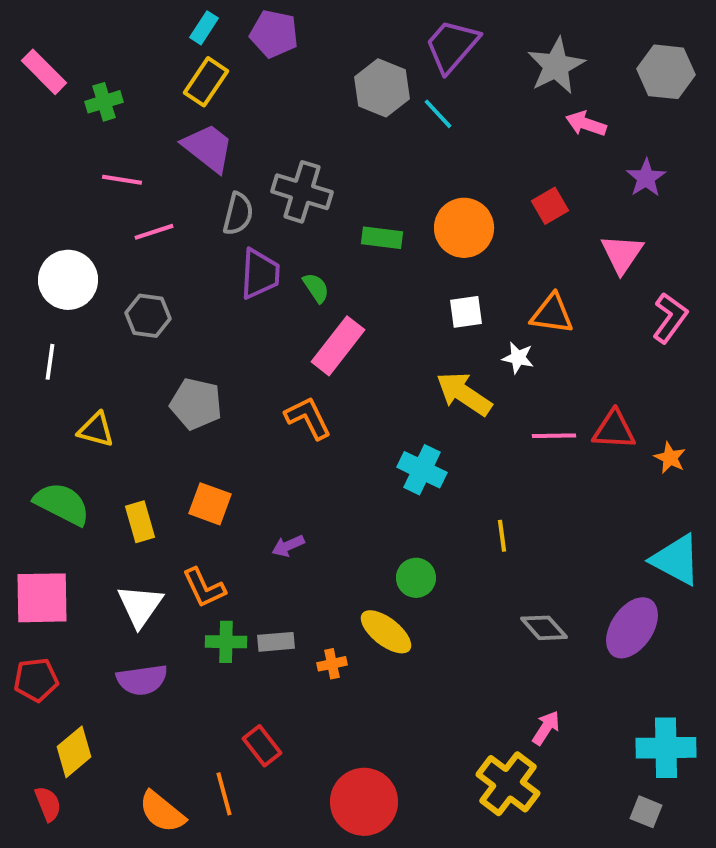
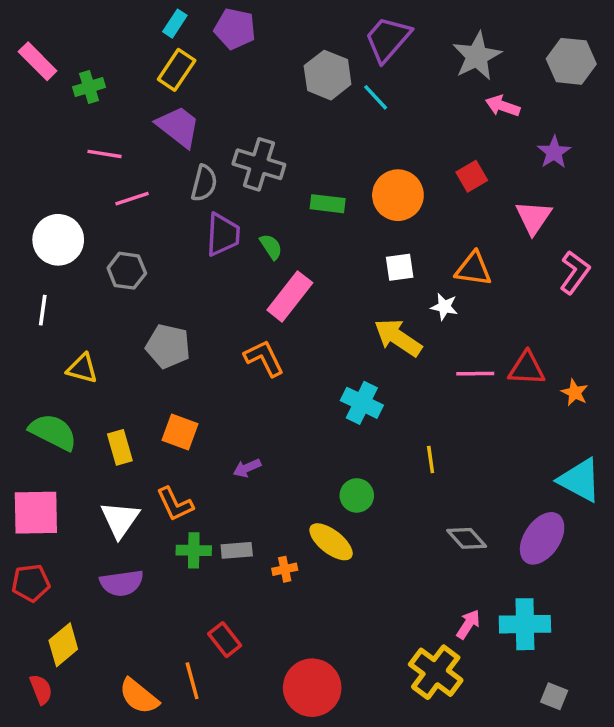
cyan cross: (666, 748) -> (525, 624), moved

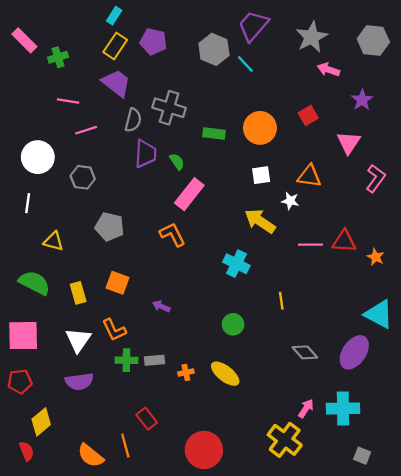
purple pentagon: (235, 29) -> (153, 42), moved
purple arrow: (247, 468) -> (161, 306), turned 48
yellow ellipse: (331, 542) -> (225, 374), moved

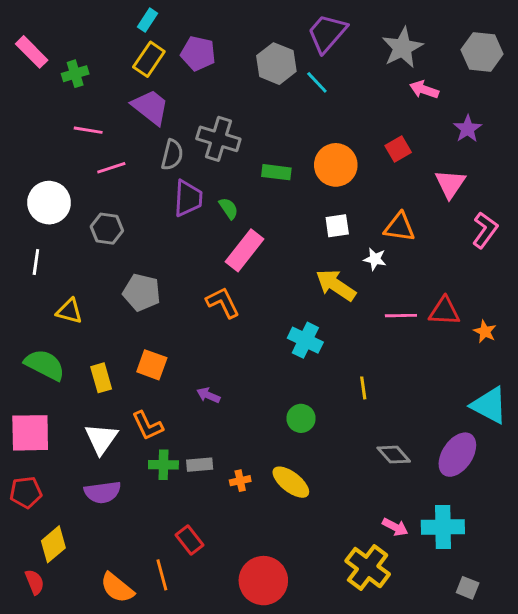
pink arrow: (306, 408) -> (395, 527), turned 84

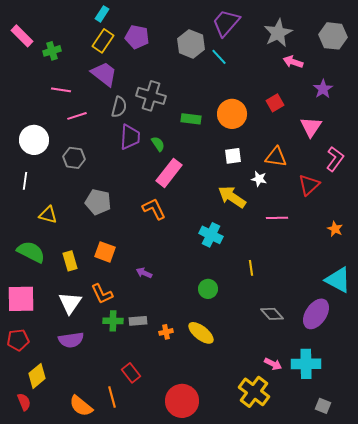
red triangle: (444, 311) -> (309, 185), moved, turned -45

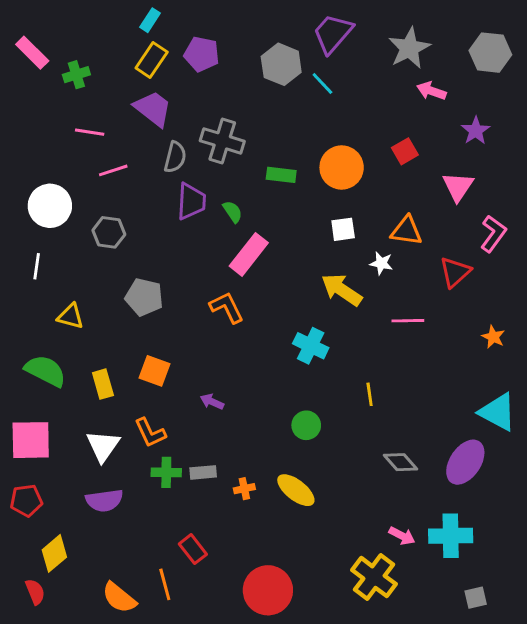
gray square: (323, 406) -> (476, 598), turned -35

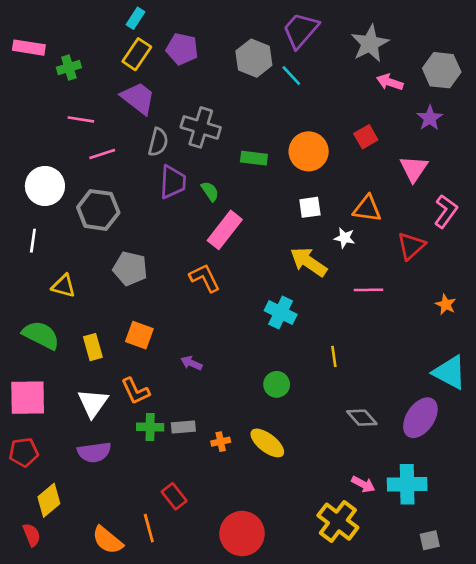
pink rectangle: (32, 53) -> (29, 48), turned -36
gray hexagon: (490, 53) -> (442, 70), moved
gray hexagon: (109, 232) -> (98, 210), size x1.4

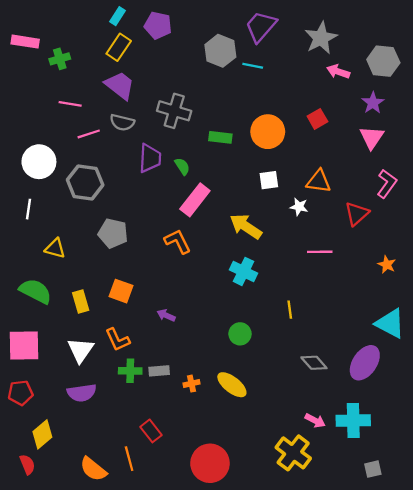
purple pentagon: (182, 49) -> (158, 25), moved
cyan line: (291, 75) -> (253, 66), turned -36
gray semicircle: (158, 142) -> (122, 122), moved, turned 90
pink triangle: (414, 169) -> (372, 137), moved
yellow arrow: (309, 262) -> (246, 226), moved

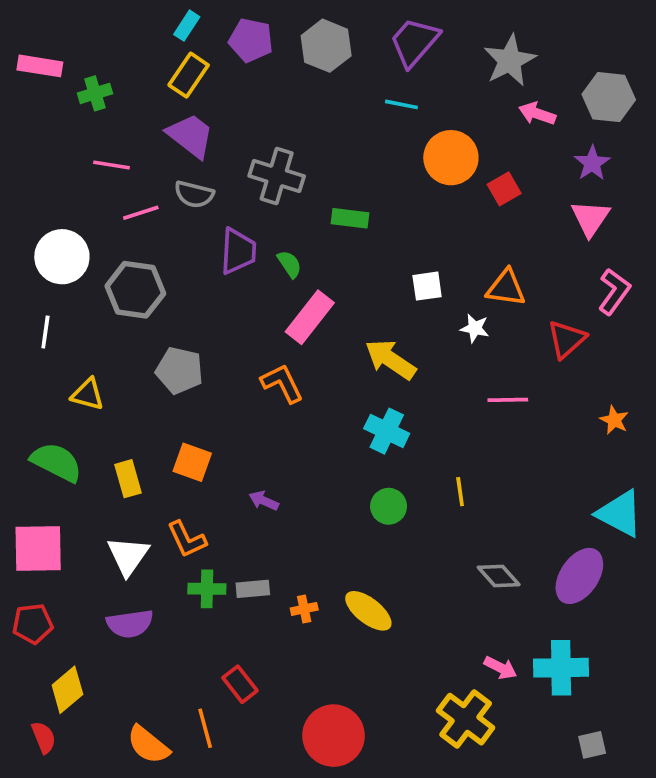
gray hexagon: (220, 51) -> (326, 46), moved
orange circle: (268, 132) -> (451, 158), moved
green circle: (240, 334) -> (389, 506), moved

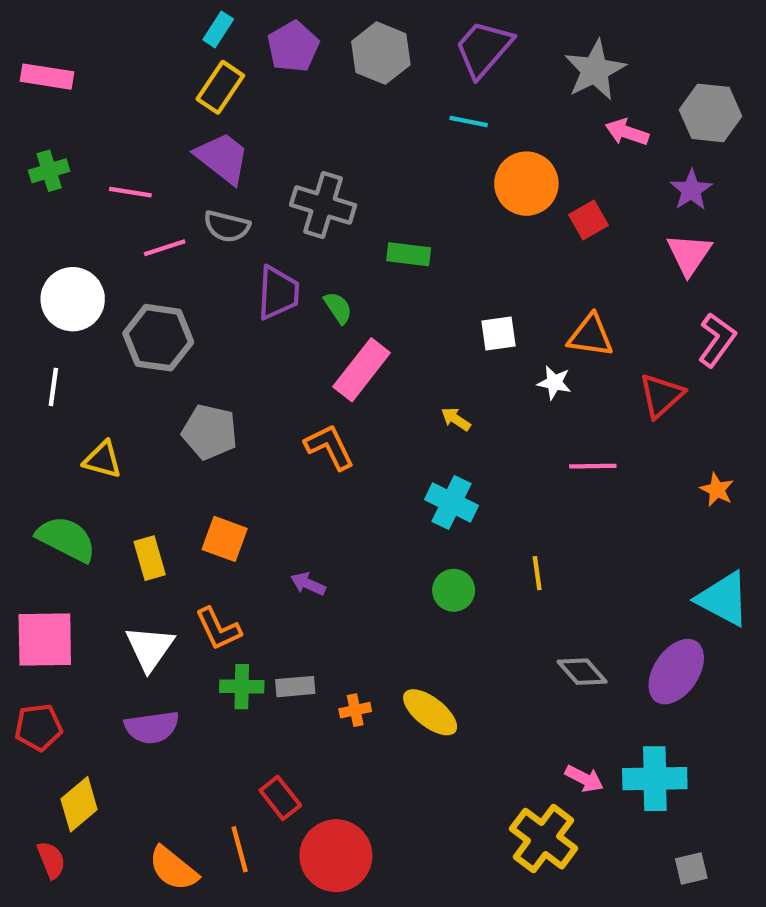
purple pentagon: (251, 40) -> (293, 47), turned 30
green cross: (95, 93) -> (49, 171), moved
yellow arrow: (390, 359) -> (456, 419), size x0.5
red circle: (334, 736) -> (336, 856), moved

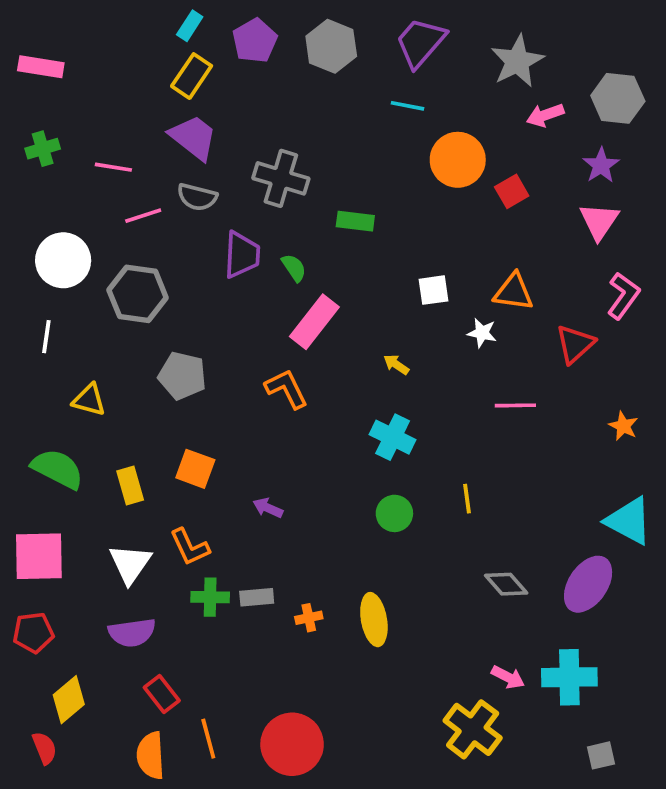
pink arrow: (627, 132) -> (545, 115), turned -39
yellow ellipse: (430, 712) -> (374, 620), turned 42
red rectangle: (280, 798) -> (162, 694), moved
orange semicircle: (173, 869) -> (151, 755), turned 48

